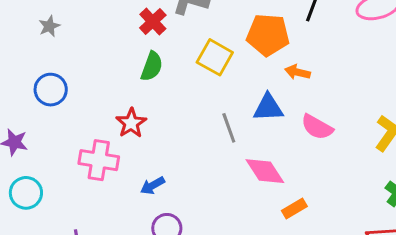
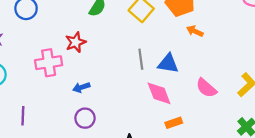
blue triangle: (268, 108) -> (168, 64), moved
pink semicircle: (317, 127) -> (206, 88), moved
pink cross: (99, 160) -> (49, 63), turned -30

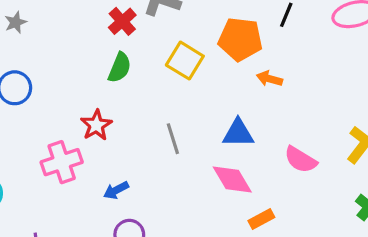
gray line: (141, 59) -> (173, 139), moved

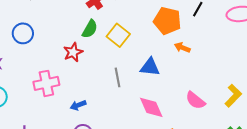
yellow square: (185, 61) -> (118, 35), moved
red star: (96, 125) -> (73, 52), moved
blue triangle: (238, 133) -> (150, 67), moved

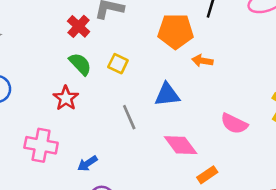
green semicircle: (90, 29) -> (80, 64), turned -60
yellow square: (118, 35) -> (118, 64), size x0.7
pink cross: (46, 83) -> (41, 145), turned 35

